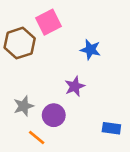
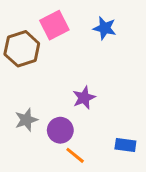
blue star: (90, 50) -> (105, 28), moved
orange line: (37, 138) -> (75, 155), moved

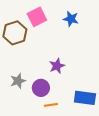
blue rectangle: (125, 145) -> (85, 98), size x1.5
orange line: (75, 155) -> (51, 105), turned -48

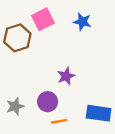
gray star: (18, 81) -> (15, 106), moved

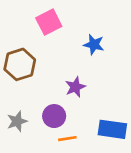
blue star: (82, 22) -> (94, 45), moved
brown hexagon: (17, 38) -> (20, 64), moved

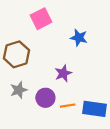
gray star: (17, 121) -> (19, 90), moved
orange line: (67, 139) -> (68, 106), moved

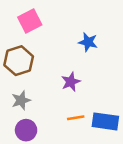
pink square: (41, 19) -> (30, 21), moved
purple circle: (45, 98) -> (26, 130), moved

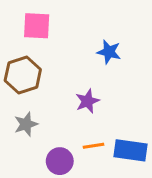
pink square: (30, 21) -> (37, 26), turned 30
purple circle: (26, 130) -> (60, 161), moved

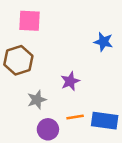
blue star: (109, 52) -> (103, 42), moved
gray star: (26, 124) -> (37, 100), moved

